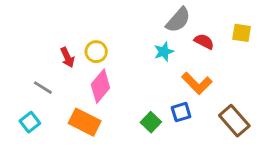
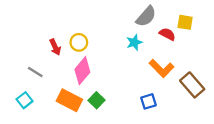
yellow square: (242, 33) -> (185, 22), moved
blue square: (181, 112) -> (148, 101), moved
brown rectangle: (234, 121) -> (192, 85), moved
green square: (151, 122) -> (97, 100), moved

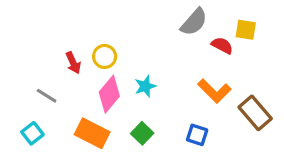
cyan star: (134, 42) -> (145, 86), moved
green square: (97, 100) -> (142, 133), moved
blue square: (148, 101) -> (197, 135), turned 35

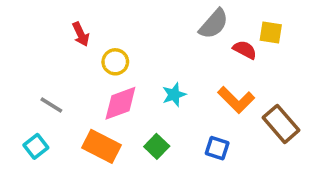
red arrow: (73, 63) -> (81, 34), moved
cyan star: (145, 86) -> (174, 95), moved
pink diamond: (109, 94) -> (120, 103), turned 30

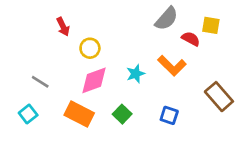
orange L-shape: (236, 100) -> (172, 66), moved

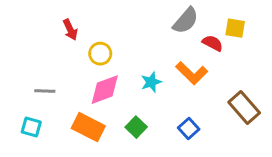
gray line: (40, 82) -> (45, 91), turned -30
cyan square: (28, 114) -> (31, 127), turned -36
blue square: (169, 115) -> (189, 129), turned 30

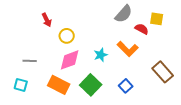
green square: (136, 127) -> (91, 85), size x1.5

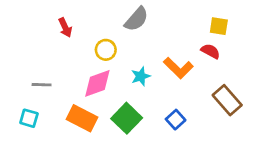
gray semicircle: (124, 14) -> (136, 19), moved
red semicircle: (142, 29) -> (210, 51), moved
yellow circle: (67, 36) -> (106, 50), moved

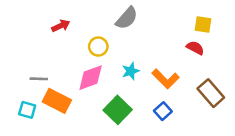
red arrow: (65, 27) -> (61, 26), turned -90
orange L-shape: (178, 68) -> (166, 79), moved
orange rectangle: (82, 118) -> (57, 101), moved

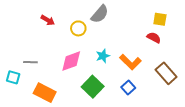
red arrow: (61, 26) -> (48, 20), turned 56
yellow circle: (98, 47) -> (78, 28), moved
orange rectangle: (57, 101) -> (45, 93), moved
cyan square: (27, 110) -> (13, 77), moved

